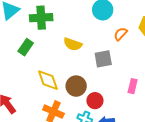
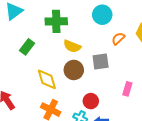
green cross: (41, 18) -> (56, 21), moved
brown circle: (76, 86) -> (74, 70), moved

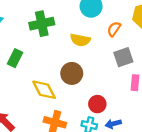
yellow semicircle: (72, 46) -> (80, 40), moved
gray square: (101, 62) -> (123, 57), moved

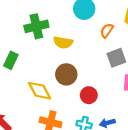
yellow semicircle: (80, 40) -> (63, 42), moved
red circle: (97, 104) -> (89, 95), moved

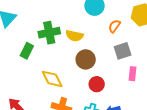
green cross: (36, 26) -> (49, 33), moved
brown circle: (66, 74) -> (86, 59), moved

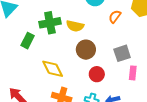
gray square: (123, 51) -> (122, 53), moved
pink rectangle: (133, 74) -> (133, 73), moved

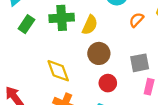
yellow semicircle: (75, 26) -> (90, 25), turned -84
green rectangle: (28, 41) -> (26, 24), moved

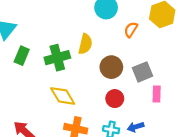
green cross: (62, 18) -> (57, 58), moved
brown circle: (99, 53) -> (111, 67), moved

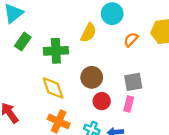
yellow semicircle: (85, 44) -> (89, 33), moved
brown circle: (111, 67) -> (92, 77), moved
pink rectangle: (157, 94) -> (129, 104), moved

